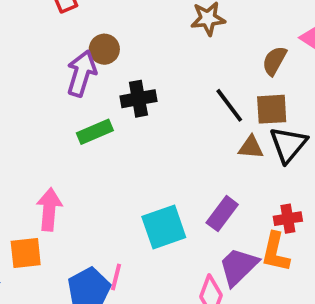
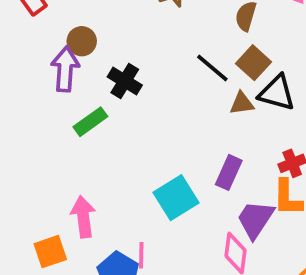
black cross: (138, 99) -> (125, 81), turned -36
brown square: (272, 109) -> (254, 63), turned -32
black triangle: (288, 145) -> (277, 93), turned -42
pink arrow: (49, 209) -> (83, 217), moved

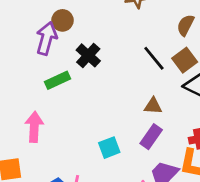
brown triangle: (242, 103) -> (153, 106), moved
cyan square: (176, 198) -> (109, 148), size x0.7
pink arrow: (83, 217) -> (34, 127), moved

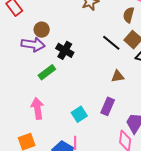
purple arrow: (47, 38) -> (33, 45), turned 95
purple rectangle: (151, 137) -> (108, 106), moved
cyan square: (109, 148) -> (79, 114), moved

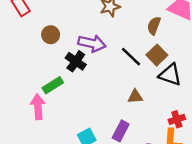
purple arrow: (33, 45) -> (92, 43), moved
pink arrow: (37, 108) -> (38, 107), moved

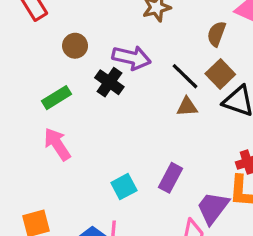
green rectangle: (53, 85) -> (57, 98), moved
brown triangle: (135, 97) -> (187, 107), moved
pink arrow: (38, 107) -> (57, 144), turned -30

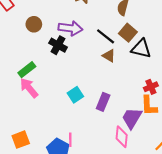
green rectangle: (57, 98) -> (27, 70), moved
brown triangle: (187, 107) -> (109, 56), turned 40
cyan square: (124, 187) -> (75, 95), moved

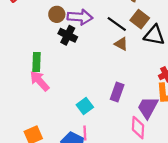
brown circle: (34, 24) -> (57, 14), moved
green rectangle: (27, 70) -> (36, 62), turned -48
cyan square: (75, 95) -> (85, 106), moved

